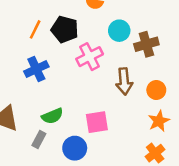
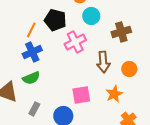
orange line: (35, 29) -> (31, 30), moved
cyan circle: (119, 31) -> (91, 16), moved
green semicircle: (52, 116) -> (31, 78), moved
orange star: (159, 121) -> (114, 94), moved

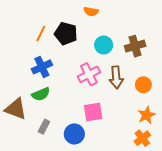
cyan circle: (91, 16) -> (104, 45), moved
orange line: (31, 30) -> (41, 33), moved
pink cross: (75, 42) -> (89, 74), moved
orange star: (114, 94) -> (147, 115), moved

